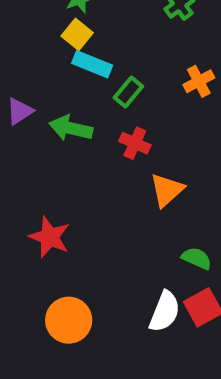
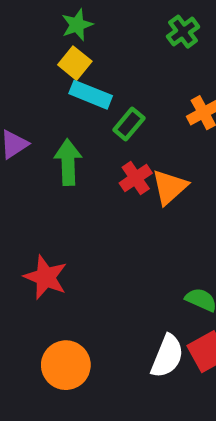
green arrow: (71, 128) -> (68, 162), turned 75
red cross: (135, 143) -> (136, 178), turned 32
orange triangle: (167, 190) -> (169, 187), moved

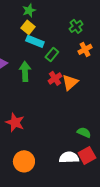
green cross: (183, 32) -> (76, 26), moved
white semicircle: (167, 356) -> (69, 157), turned -114

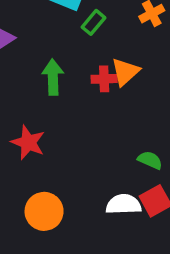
green arrow: (25, 71) -> (53, 77), moved
red cross: (55, 78) -> (104, 79), moved, turned 32

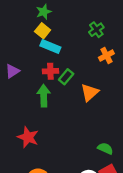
green rectangle: (93, 22) -> (66, 77), moved
red cross: (104, 79) -> (50, 71), moved

